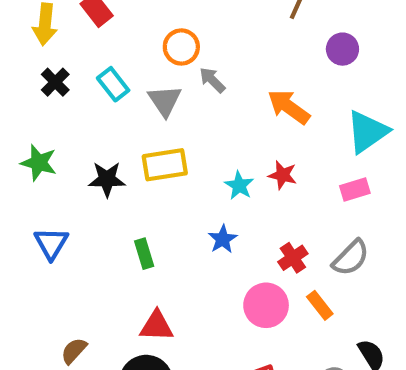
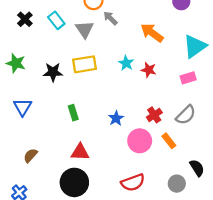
cyan star: (239, 185) -> (126, 63), moved
blue star: (223, 239) -> (116, 118), moved
brown semicircle: (74, 351) -> (30, 155), moved

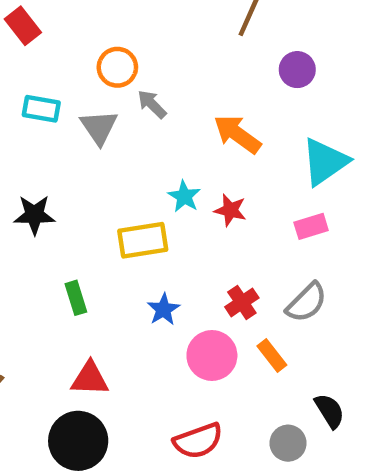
cyan rectangle: (56, 20) -> (41, 109), turned -42
yellow rectangle: (84, 64) -> (143, 240), moved

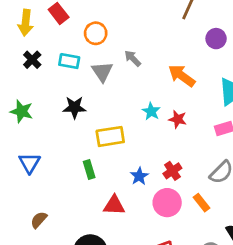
orange circle: (117, 67) -> (96, 33), moved
black star: (34, 215) -> (74, 107), moved
yellow rectangle: (143, 240) -> (110, 136), moved
red cross: (242, 302) -> (172, 171), moved
red triangle: (90, 379) -> (114, 205), moved

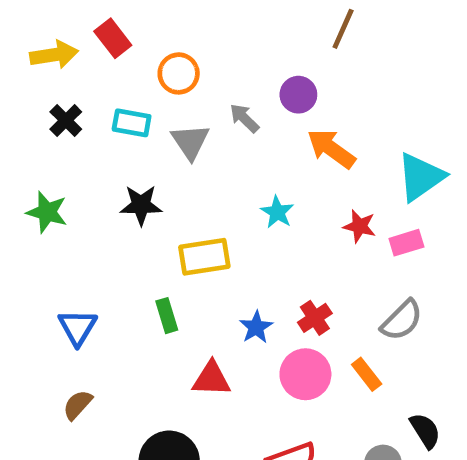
yellow arrow: (26, 23) -> (54, 55), turned -105
purple circle: (216, 39) -> (298, 95), moved
red star: (178, 119) -> (359, 226), moved
blue triangle: (29, 163) -> (78, 327), moved

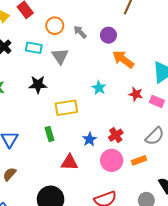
gray arrow: (244, 118) -> (80, 32), moved
pink rectangle: (406, 243) -> (157, 101), turned 40
orange rectangle: (367, 374) -> (139, 160), turned -72

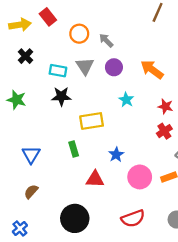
purple circle: (108, 35) -> (114, 67), moved
cyan rectangle: (34, 48) -> (58, 71), moved
red cross: (116, 135) -> (164, 131), moved

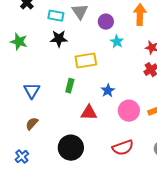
purple circle: (114, 67) -> (106, 22), moved
orange arrow: (152, 70) -> (140, 15), turned 55
green rectangle: (74, 149) -> (70, 86), turned 32

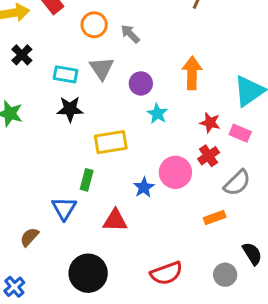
blue triangle: (32, 91) -> (64, 208), moved
pink circle: (129, 111) -> (175, 172), moved

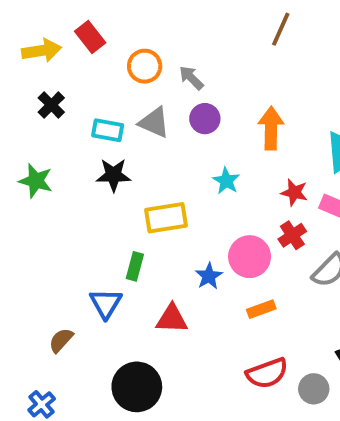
gray triangle: (102, 68) -> (154, 122), turned -32
purple circle: (141, 83) -> (205, 119), moved
orange rectangle: (215, 217) -> (261, 309), moved
red semicircle: (166, 273) -> (267, 373), moved

